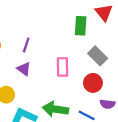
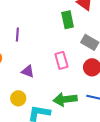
purple line: (26, 45) -> (17, 35), moved

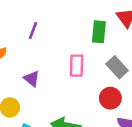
pink rectangle: (61, 60) -> (77, 66), moved

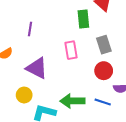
gray rectangle: (117, 67) -> (104, 45), turned 36
purple triangle: (32, 79) -> (37, 68), size x1.6

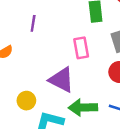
purple triangle: (37, 68) -> (61, 80), moved

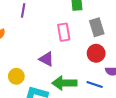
purple triangle: (61, 80) -> (47, 59), size x0.7

